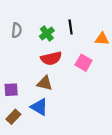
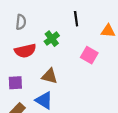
green cross: (47, 33) -> (52, 39), moved
red semicircle: (51, 58) -> (25, 51), moved

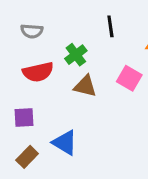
gray semicircle: (21, 22) -> (32, 31), turned 88
brown triangle: (50, 76) -> (85, 86), moved

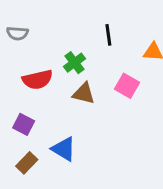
gray semicircle: (32, 31) -> (17, 33), moved
purple square: (24, 118) -> (24, 124), turned 30

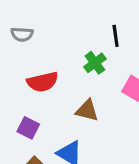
green cross: (74, 63) -> (95, 63), moved
brown triangle: (84, 93) -> (87, 110), moved

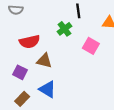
brown triangle: (87, 110) -> (44, 61), moved

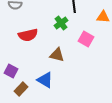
brown triangle: (44, 61) -> (57, 55), moved
purple square: (20, 72) -> (11, 71), moved

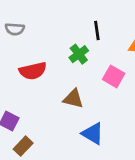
blue triangle: (45, 80) -> (93, 134), moved

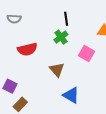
black line: (97, 30) -> (66, 19), moved
brown triangle: (73, 99) -> (57, 70), turned 35

